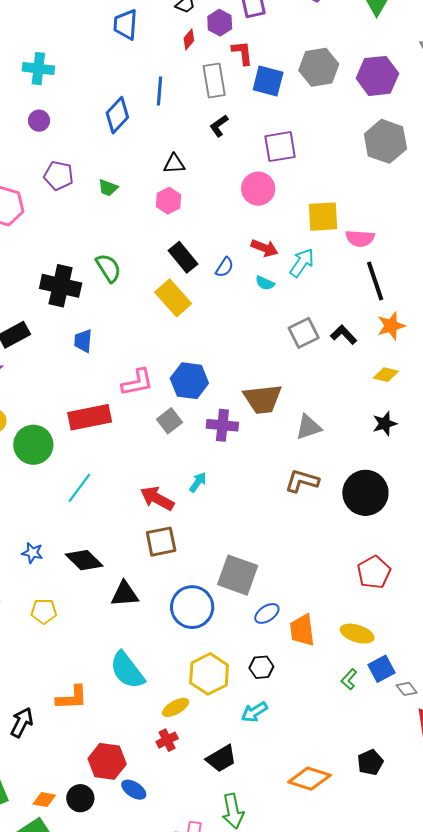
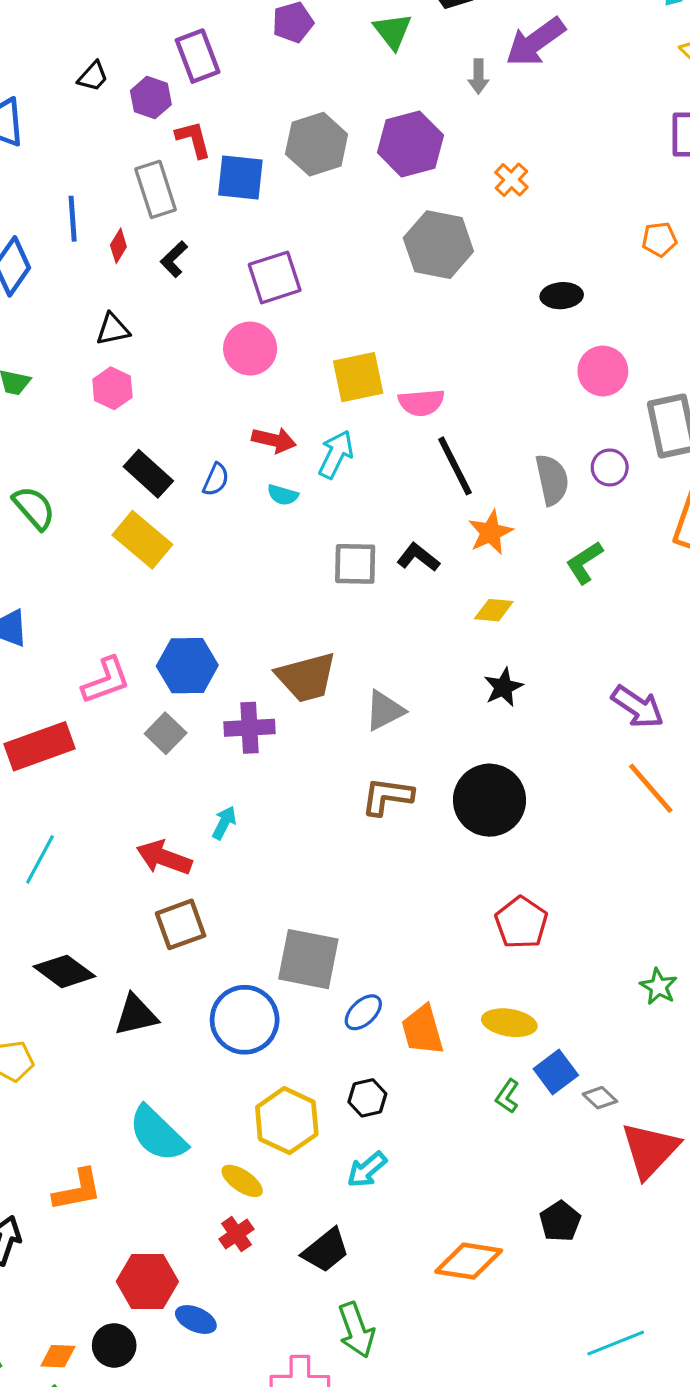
red diamond: (189, 39) -> (118, 246), moved
gray square: (304, 333) -> (355, 564), turned 36
yellow ellipse: (176, 707) -> (242, 1181), turned 72

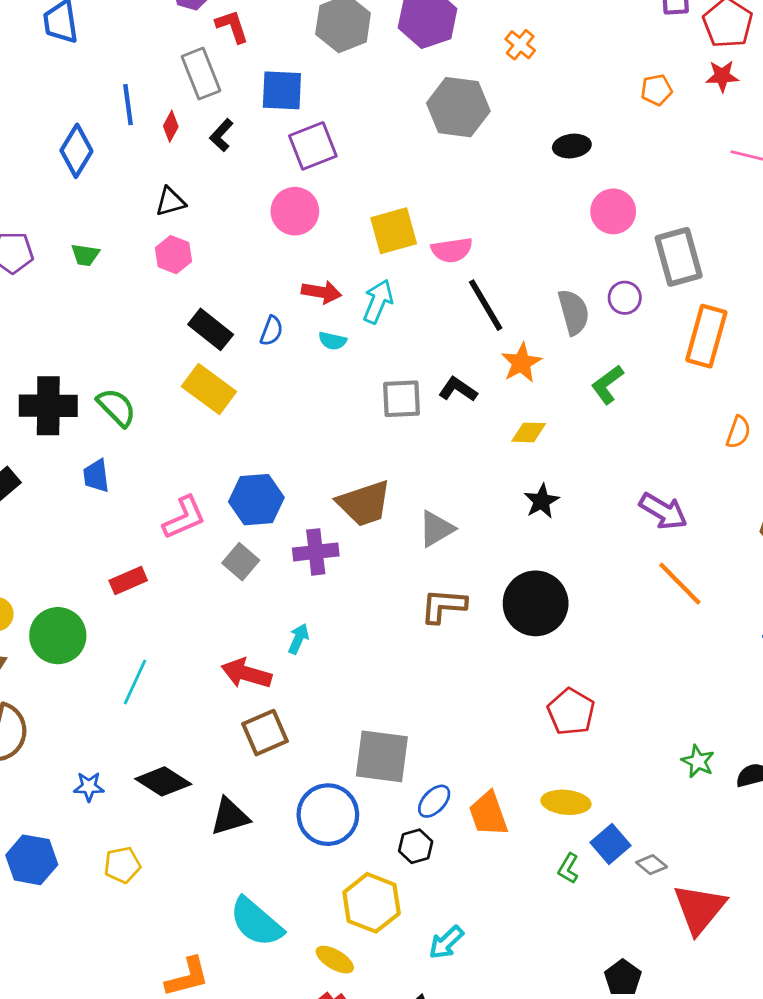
blue square: (240, 177) -> (282, 90), moved
green semicircle: (34, 508) -> (117, 407), moved
red rectangle: (39, 746) -> (128, 580), size x0.6
black hexagon: (367, 1098) -> (416, 846), moved

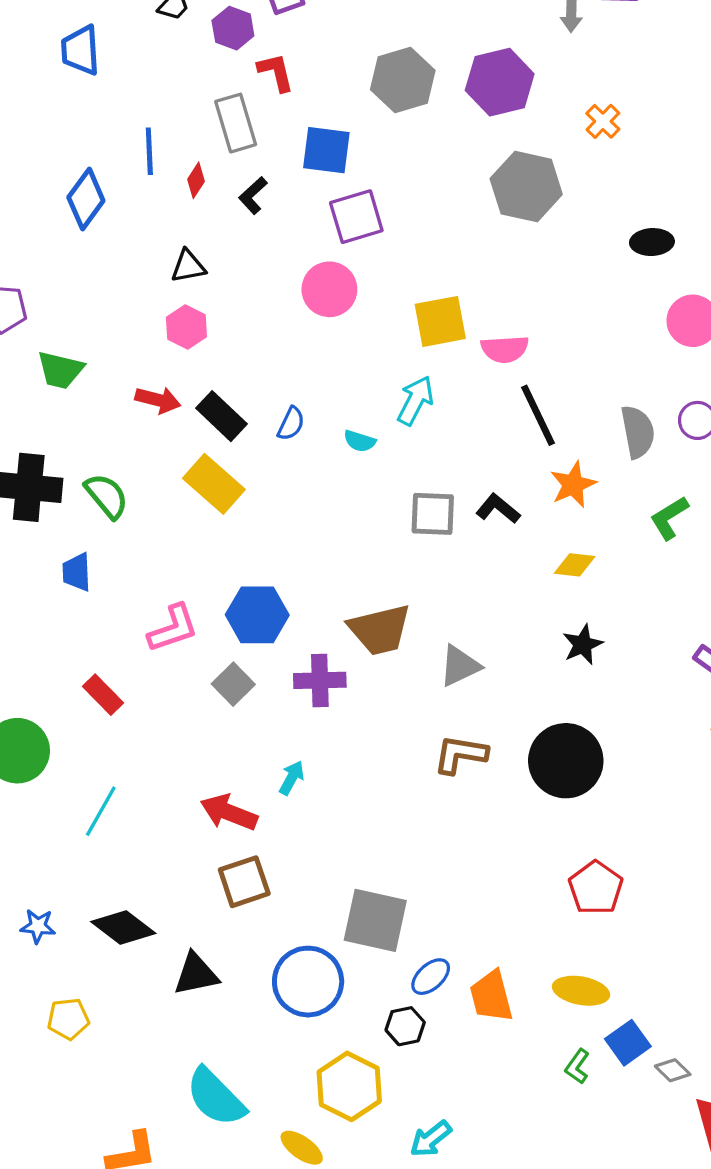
green trapezoid: (85, 255) -> (60, 370), moved, size x1.4
red arrow: (321, 292) -> (158, 400), moved
red rectangle: (128, 580) -> (103, 695), turned 64

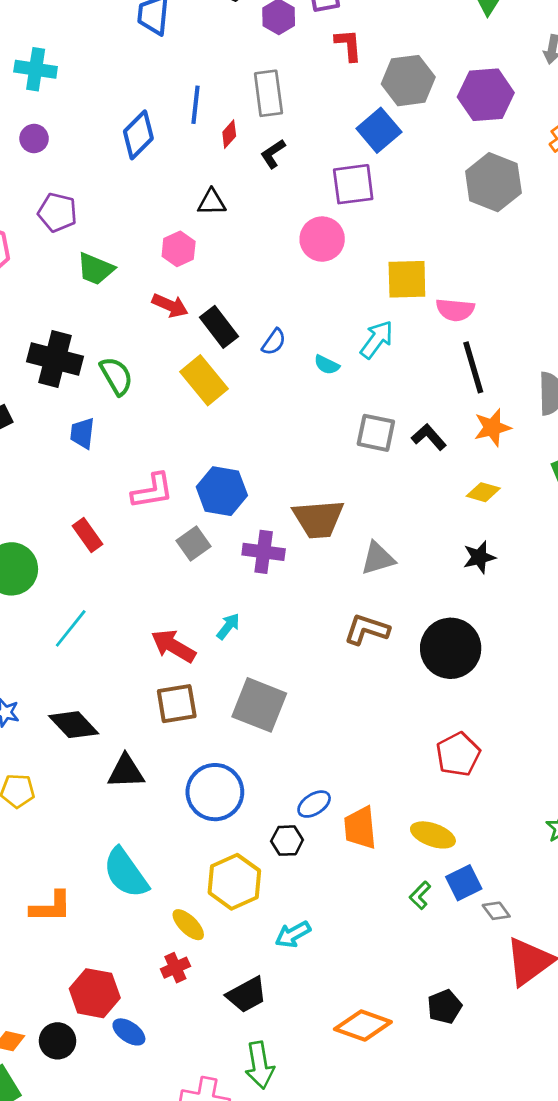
red L-shape: (276, 72) -> (348, 45), moved
blue square: (326, 150) -> (379, 130), moved, turned 33
pink hexagon: (186, 327) -> (179, 249), moved
gray square: (375, 920) -> (259, 705), moved

